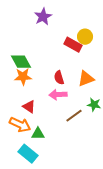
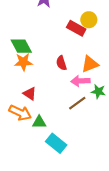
pink arrow: (58, 95) -> (80, 81), moved
cyan rectangle: (28, 154) -> (56, 143), moved

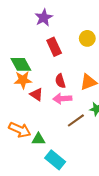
red rectangle: (76, 28) -> (54, 47), moved, turned 36
pink arrow: (80, 81) -> (62, 99), moved
red triangle: (30, 94) -> (36, 94), moved

